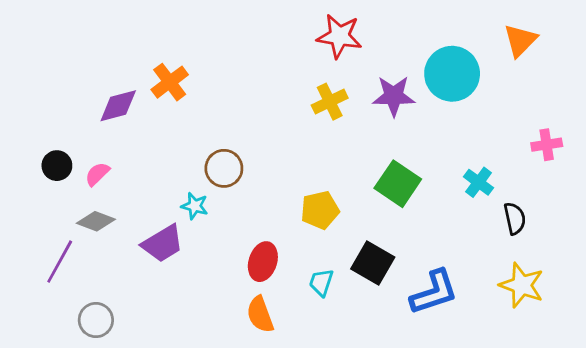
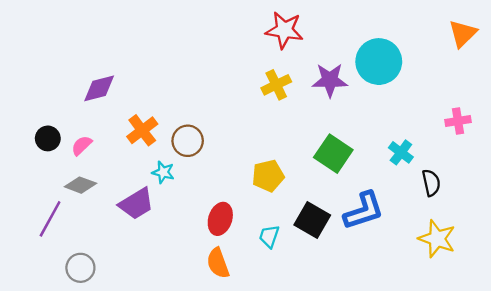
orange triangle: (520, 40) -> (463, 34), moved
orange cross: (170, 82) -> (142, 130), moved
blue L-shape: (434, 292) -> (364, 211), moved

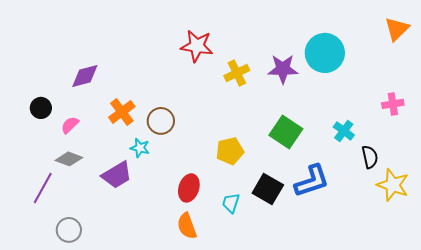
red star: (284, 30) -> (197, 46), moved
black circle: (48, 138) -> (41, 108), moved
yellow star: (437, 239) -> (393, 185), moved

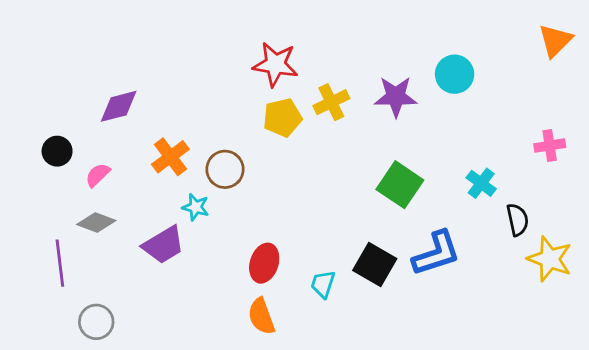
cyan circle: (325, 53) -> (455, 74), size x0.7
yellow pentagon: (230, 151) -> (282, 118), moved
purple line: (43, 188) -> (60, 263), turned -36

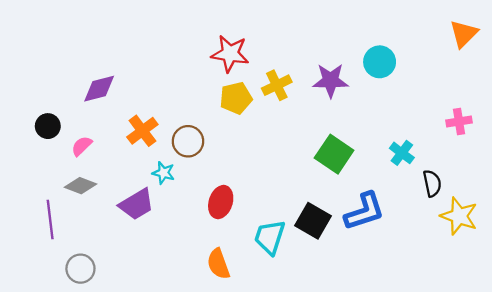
red ellipse: (264, 263) -> (221, 202), moved
cyan trapezoid: (323, 284) -> (270, 237), size x1.5

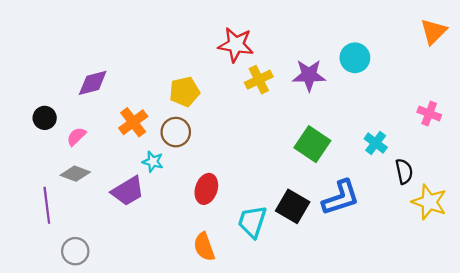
red star: (230, 54) -> (236, 45), moved
yellow pentagon: (236, 98) -> (184, 92), moved
pink cross: (459, 121) -> (429, 114), turned 30

